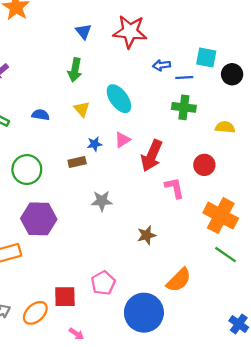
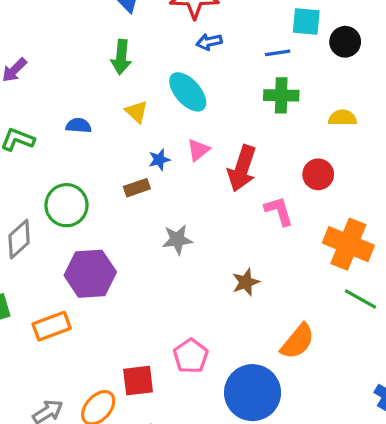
blue arrow: (162, 65) -> (209, 42), moved

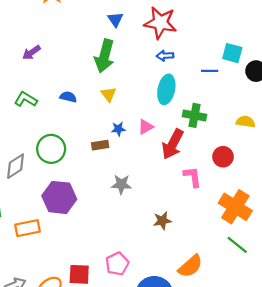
green arrow: (121, 57) -> (104, 56), size x1.4
cyan ellipse: (188, 92) -> (166, 89), moved, turned 44
green cross: (281, 95) -> (195, 115), moved

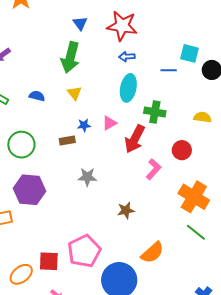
pink L-shape: (192, 177) -> (154, 169), turned 50
pink pentagon: (117, 264) -> (84, 251), size x1.5

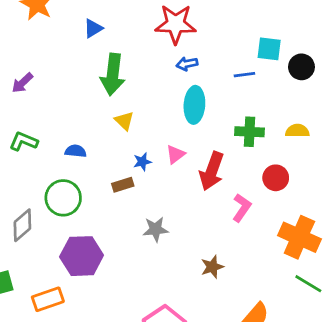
blue triangle: (80, 23) -> (93, 28), moved, turned 42
blue semicircle: (37, 96) -> (76, 151), moved
green cross: (155, 112) -> (250, 132), moved

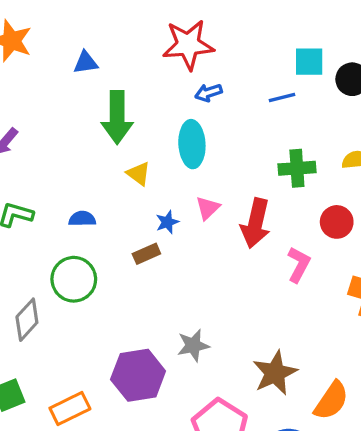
blue triangle: (93, 28) -> (86, 62), turned 30
cyan ellipse: (194, 105) -> (192, 144), moved
gray star: (156, 229) -> (193, 345), moved
purple hexagon: (82, 256) -> (138, 375), moved
brown star: (212, 267) -> (275, 373), moved, size x1.5

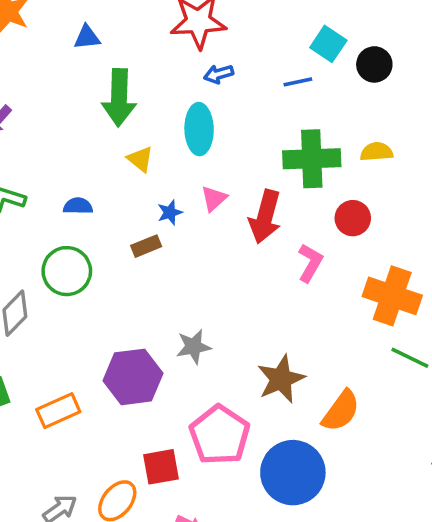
cyan square: (309, 62) -> (328, 44), turned 32
green cross: (297, 168) -> (312, 159), size x1.4

